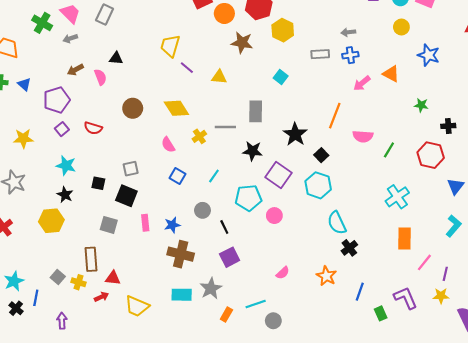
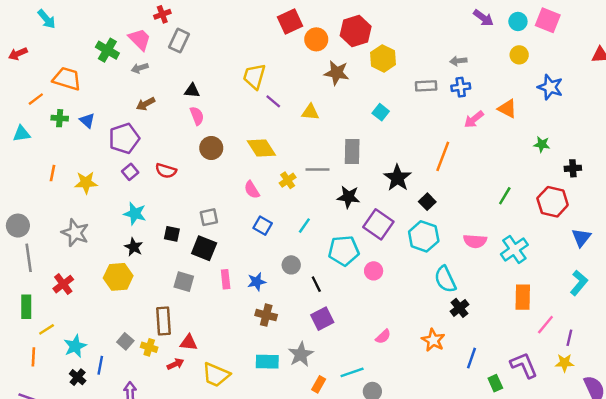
pink semicircle: (100, 77) -> (197, 116), moved
pink semicircle: (363, 136) -> (475, 241), moved
brown cross: (181, 254) -> (266, 315), size x0.7

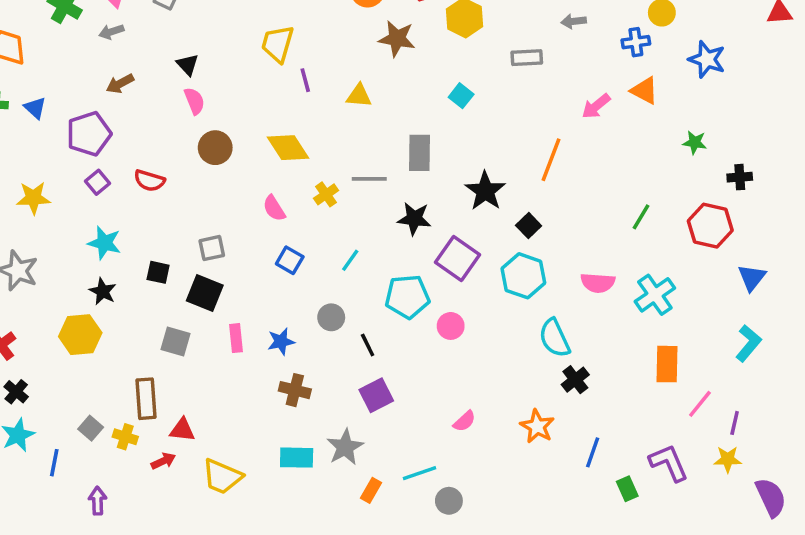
blue cross: (461, 87) -> (636, 42), moved
black triangle: (192, 91) -> (188, 65), turned 42
purple line: (273, 101) -> (305, 80), turned 35
black cross: (78, 377) -> (16, 392), moved

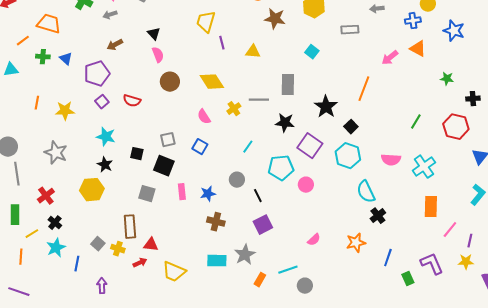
blue square: (290, 260) -> (200, 147), moved
orange star: (537, 426) -> (356, 243), turned 30

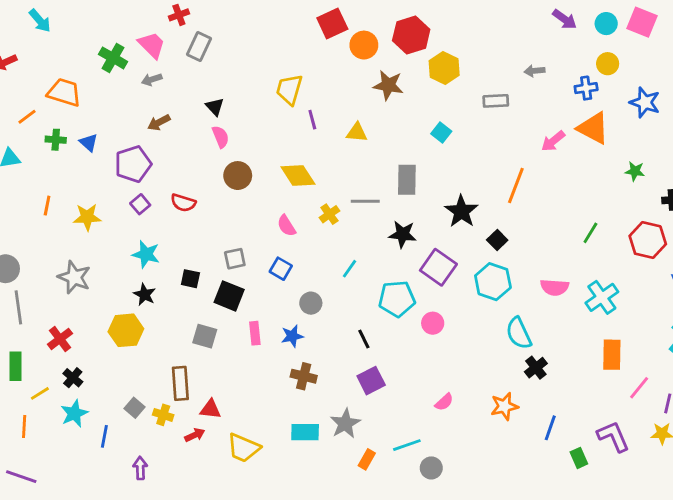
orange triangle: (418, 49) -> (593, 128), size x1.4
gray circle: (237, 180) -> (311, 303), moved

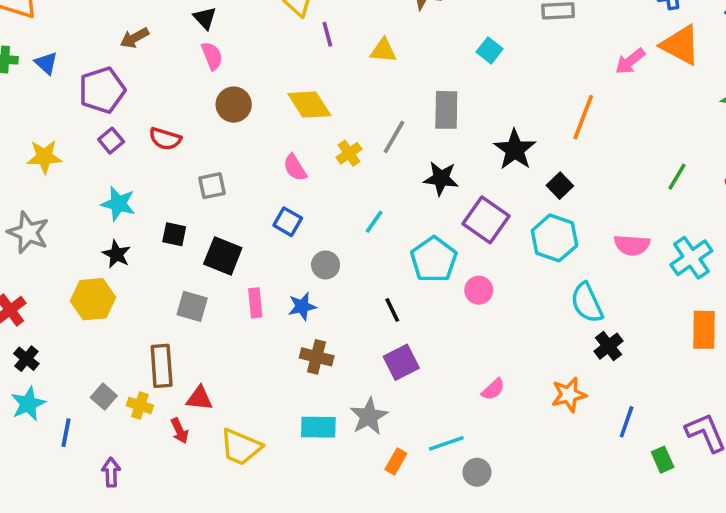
gray line: (365, 201) -> (394, 137), turned -60
gray square: (235, 259) -> (212, 186), moved
cyan pentagon: (397, 299) -> (434, 260), turned -30
red arrow: (195, 435) -> (180, 431), turned 90

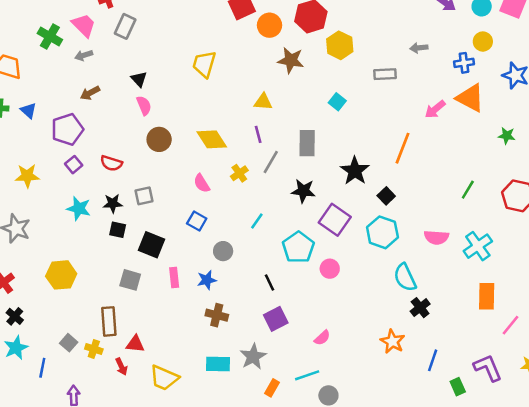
purple line: (327, 34) -> (258, 134), moved
black star: (116, 254) -> (113, 203), moved, turned -30
pink semicircle: (493, 389) -> (322, 338), moved
orange star: (569, 395) -> (392, 341), turned -30

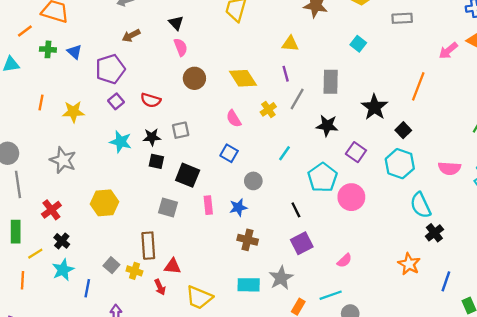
purple square: (335, 220) -> (356, 152), size x0.7
pink circle: (330, 269) -> (351, 197), size x1.5

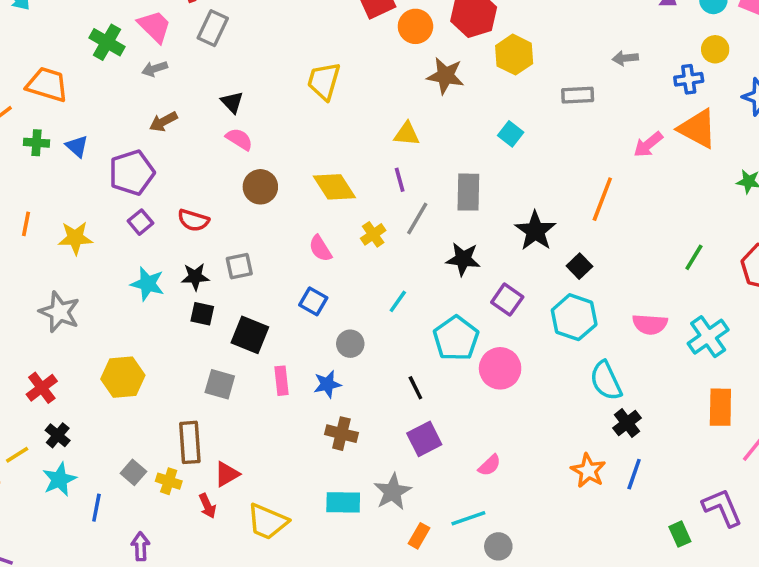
pink semicircle: (181, 47) -> (239, 139), turned -36
red triangle: (173, 266) -> (227, 474), turned -36
blue line: (446, 281) -> (634, 474), moved

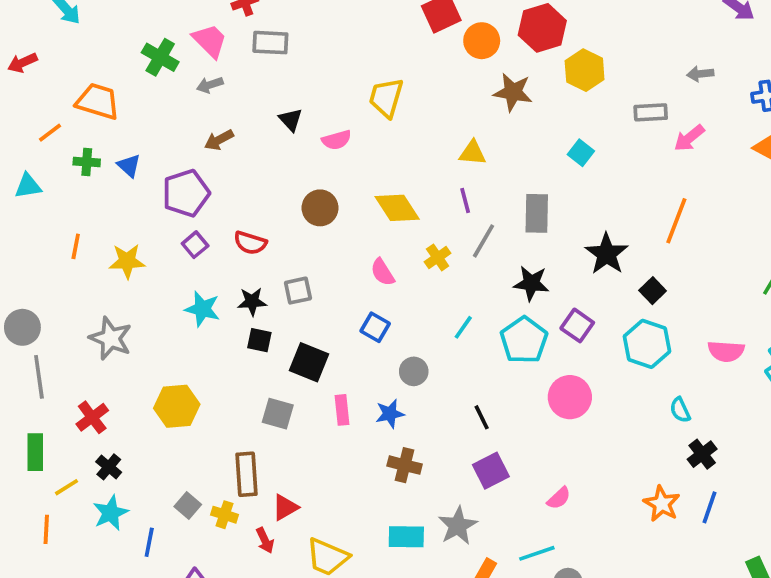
gray rectangle: (213, 28) -> (270, 43), turned 68
pink semicircle: (239, 139) -> (337, 140), moved, turned 132
pink arrow: (648, 144) -> (689, 138), moved
cyan pentagon: (456, 338) -> (524, 340), moved
cyan semicircle: (606, 381) -> (680, 410), size x0.6

